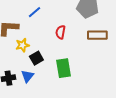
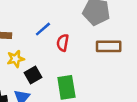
blue line: (34, 12) -> (43, 29), moved

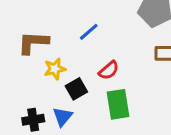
red semicircle: (63, 43) -> (109, 70), moved, turned -140

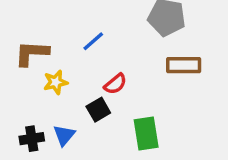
black square: (76, 89) -> (98, 110), moved
green rectangle: (118, 104) -> (146, 133), moved

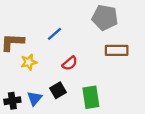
black square: (98, 110) -> (58, 90), moved

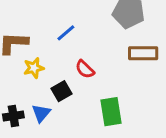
red semicircle: (70, 63) -> (85, 69), turned 84
black square: (58, 90) -> (61, 91), moved

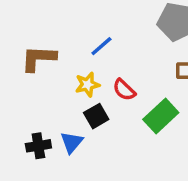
yellow star: (34, 68) -> (87, 85), moved
green rectangle: (111, 112) -> (161, 116), moved, turned 56

